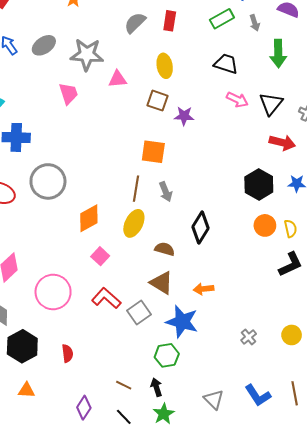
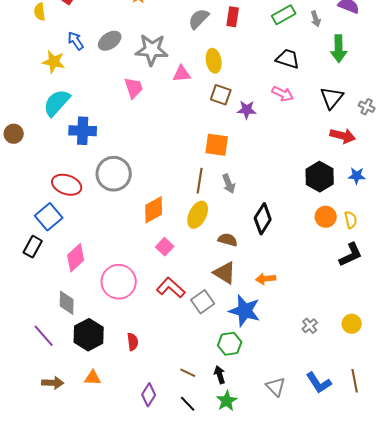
yellow ellipse: (165, 66) -> (214, 61), moved
pink arrow: (237, 100) -> (283, 94), moved

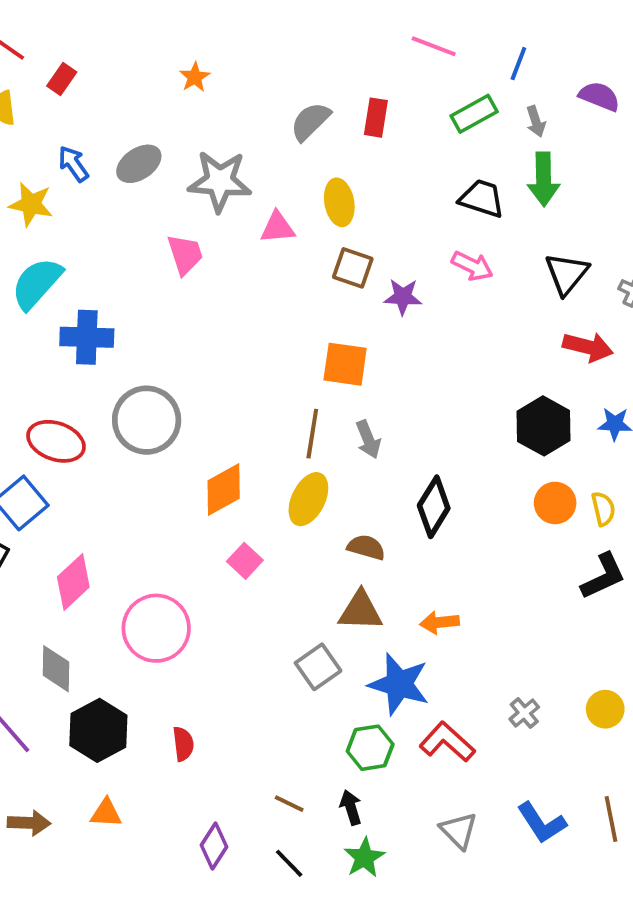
green arrow: (339, 49) -> (544, 179), moved
brown triangle: (225, 273) -> (360, 611), turned -30
red L-shape: (171, 288) -> (447, 742), moved

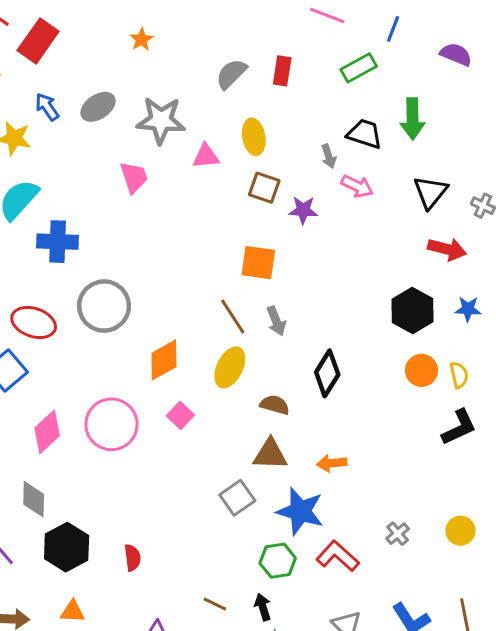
red rectangle: (62, 79) -> (38, 41), size x1.8
gray arrow: (536, 121) -> (329, 156), moved
brown line: (312, 434) -> (233, 316), turned -42
pink circle: (156, 628) -> (111, 424), moved

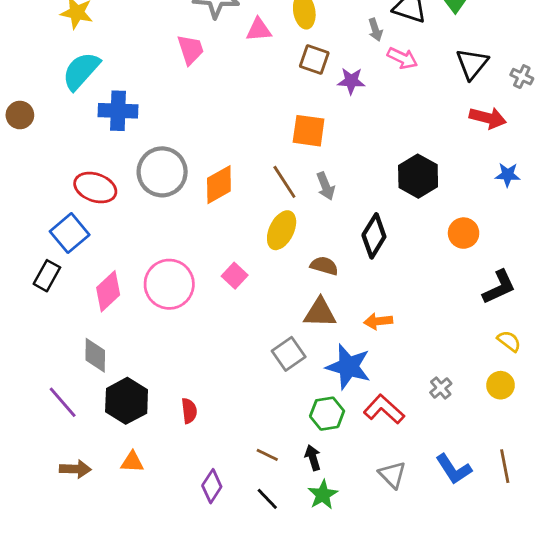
black hexagon: (413, 310) -> (418, 176), moved
orange diamond: (164, 360) -> (219, 185), moved
yellow semicircle: (459, 375) -> (509, 341), moved, turned -40

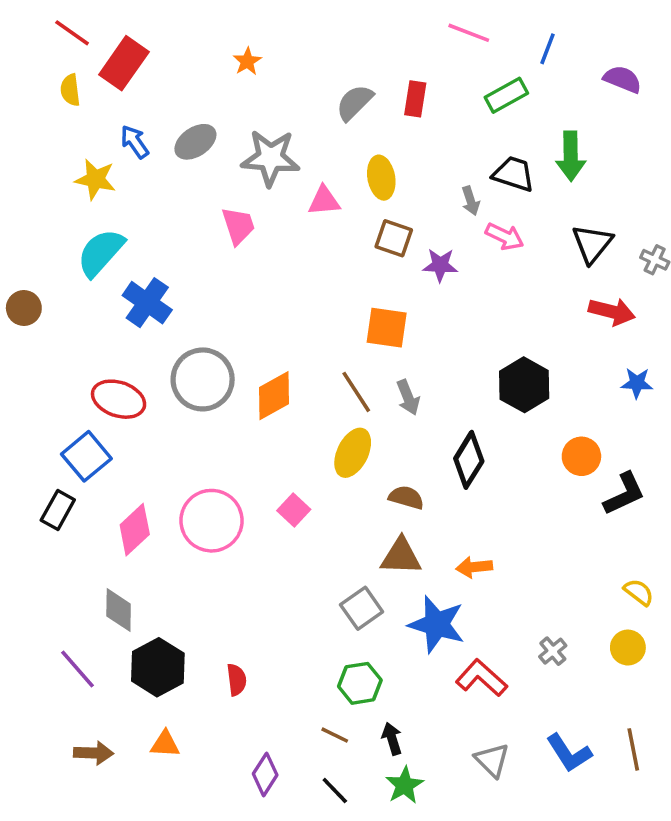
blue cross: (118, 111) -> (147, 303), turned 33
black L-shape: (499, 287) -> (624, 494), moved
green hexagon: (327, 414) -> (360, 683), moved

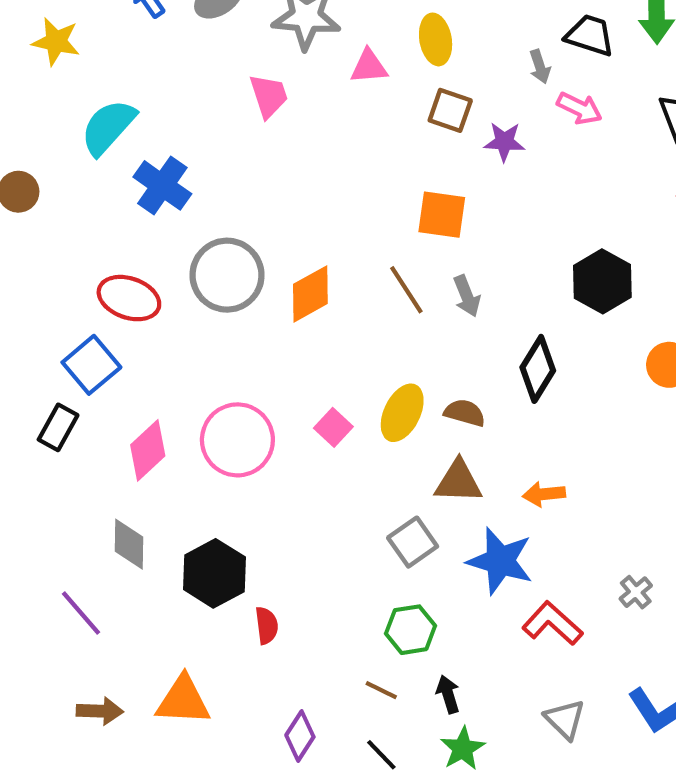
yellow star: (95, 179) -> (56, 42), moved
yellow ellipse: (353, 453) -> (402, 413), moved
black hexagon: (158, 667) -> (214, 573), moved
orange triangle: (165, 744) -> (183, 701), size x1.6

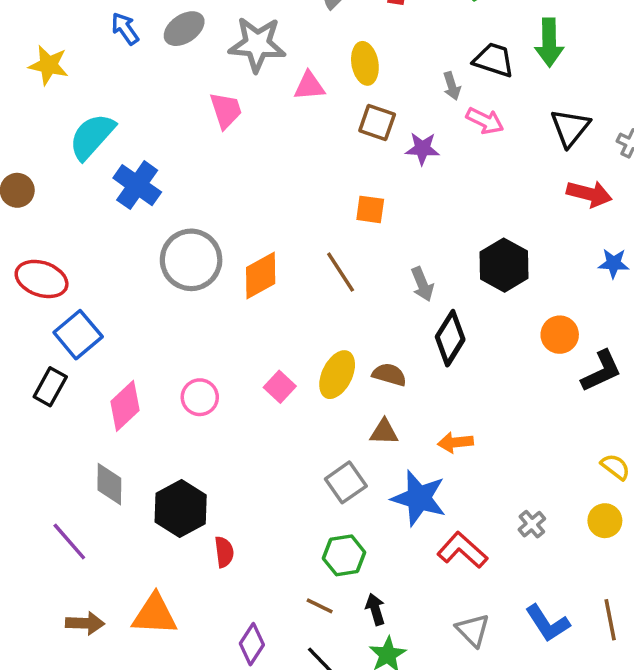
orange square: (442, 215) -> (370, 209), size x0.7
gray arrow: (467, 296) -> (422, 284), moved
red ellipse: (129, 298) -> (42, 279), moved
pink circle: (237, 440) -> (200, 397), size x0.6
brown triangle: (458, 482) -> (384, 432), size x0.7

